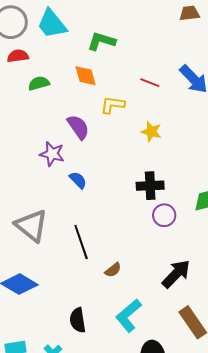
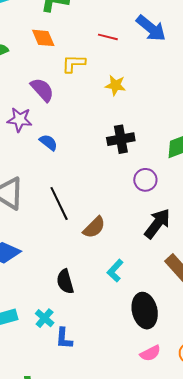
purple circle: (164, 215) -> (145, 180), moved
brown semicircle: (113, 270) -> (94, 227), size x1.4
cyan L-shape: (128, 315) -> (115, 271), size x0.7

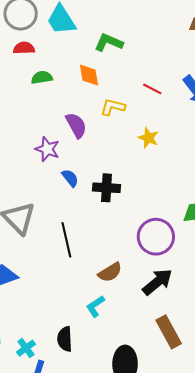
black cross: (121, 139) -> (106, 188), moved
purple circle: (145, 180) -> (156, 237), size x1.6
brown semicircle: (94, 227) -> (110, 272), moved
cyan L-shape: (115, 271) -> (95, 306), moved
black semicircle: (65, 281) -> (65, 339), moved

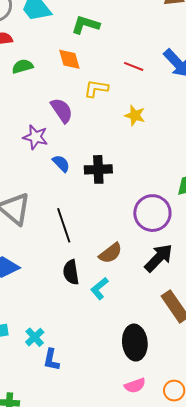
black semicircle: (65, 339) -> (71, 272), moved

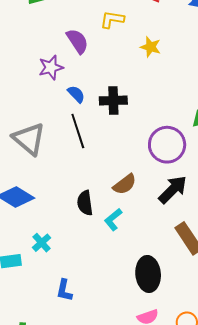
purple star: (35, 137) -> (51, 67), turned -30
black line: (64, 225) -> (78, 131), moved
cyan cross: (35, 337) -> (42, 243), moved

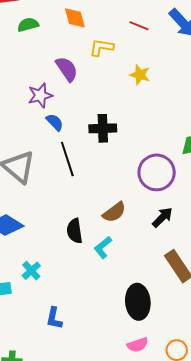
blue semicircle: (76, 94) -> (55, 122), moved
black arrow: (173, 190) -> (162, 217), size x0.7

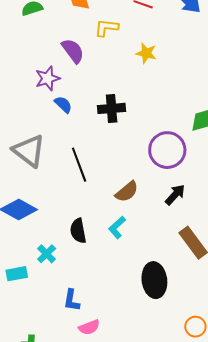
black line: (67, 159) -> (79, 165), moved
black semicircle: (75, 231) -> (78, 231), moved
pink semicircle: (138, 345) -> (89, 327), moved

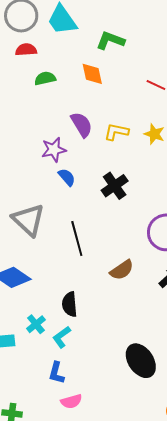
yellow L-shape: (106, 28) -> (116, 132), moved
black cross: (112, 108) -> (115, 186), turned -36
cyan L-shape: (117, 227) -> (62, 337), moved
black ellipse: (154, 280) -> (141, 361), turned -32

